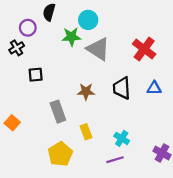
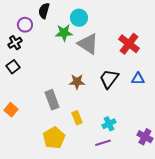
black square: (36, 75) -> (13, 67), moved, turned -32
black trapezoid: (122, 88) -> (109, 79), turned 40
cyan cross: (122, 138) -> (109, 124), turned 32

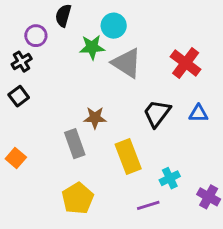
brown star: (77, 82) -> (95, 118), moved
yellow rectangle: (77, 118) -> (128, 157), moved, size x1.6
cyan cross: (109, 124) -> (170, 178), moved

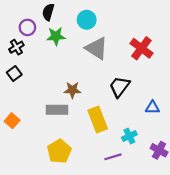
green star: (92, 47) -> (56, 36), moved
blue triangle: (199, 113) -> (152, 107), moved
gray rectangle: (75, 144) -> (57, 110), turned -70

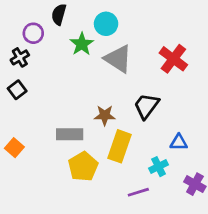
green star: (56, 36) -> (82, 44), moved, turned -30
brown star: (72, 90) -> (105, 115), moved
blue triangle: (152, 107) -> (179, 142), moved
yellow rectangle: (98, 120) -> (119, 146), turned 40
yellow pentagon: (59, 151) -> (83, 167), moved

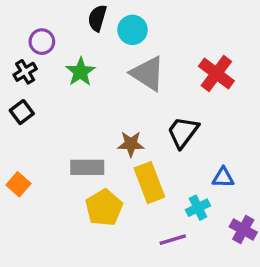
black semicircle: (59, 14) -> (97, 18), moved
green star: (82, 44) -> (80, 72), moved
yellow rectangle: (119, 146) -> (149, 183), turned -40

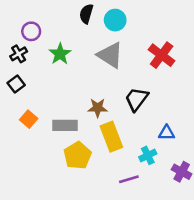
black semicircle: (97, 18) -> (86, 14), moved
cyan circle: (133, 30) -> (115, 20), moved
orange square: (18, 184) -> (29, 119), moved

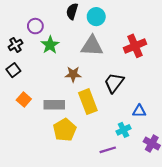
purple circle: (31, 31) -> (35, 26), moved
gray triangle: (110, 55) -> (92, 46), turned -30
red cross: (162, 55) -> (135, 46), turned 30
brown star: (98, 108) -> (73, 74), moved
yellow rectangle: (111, 137) -> (88, 102), moved

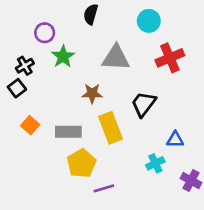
cyan circle: (96, 17) -> (149, 21), moved
black cross: (15, 45) -> (25, 66), moved
purple line: (108, 150) -> (104, 188), moved

